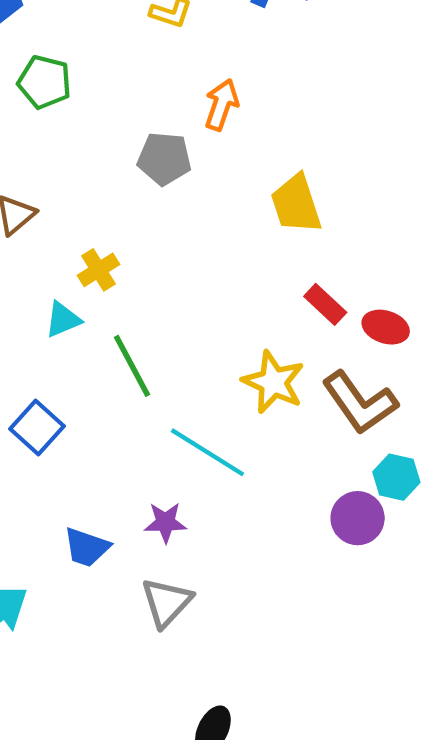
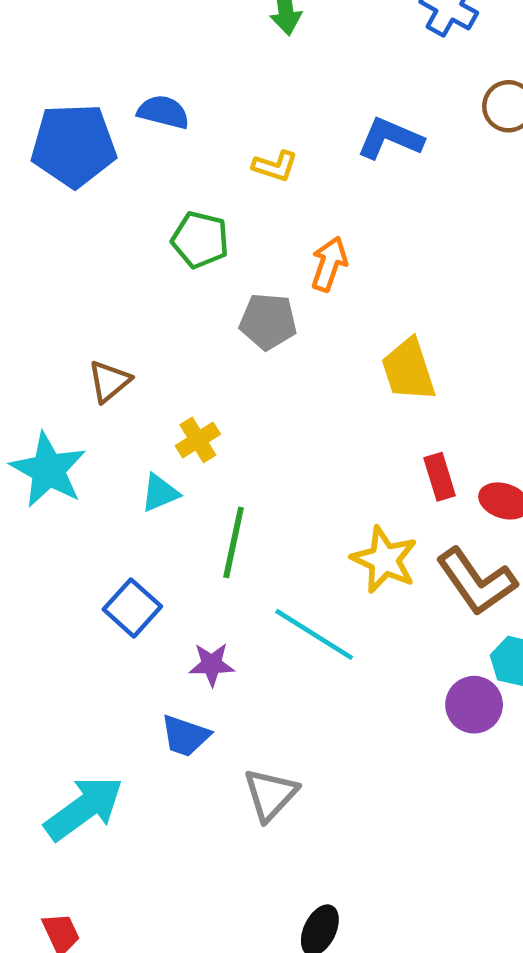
green pentagon: (45, 82) -> (200, 240), moved
red rectangle: (325, 304) -> (440, 477), turned 30
green line: (132, 366) -> (234, 542), turned 40
purple star: (165, 522) -> (212, 664), moved

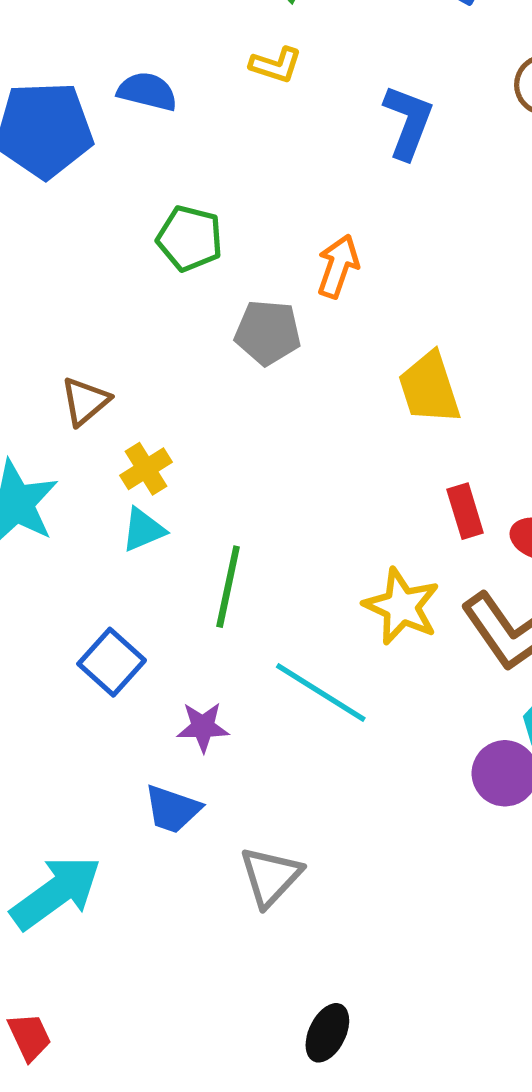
blue L-shape: (390, 138) -> (408, 122), turned 88
yellow L-shape: (275, 166) -> (276, 65), moved
yellow cross: (198, 440) -> (146, 469), moved

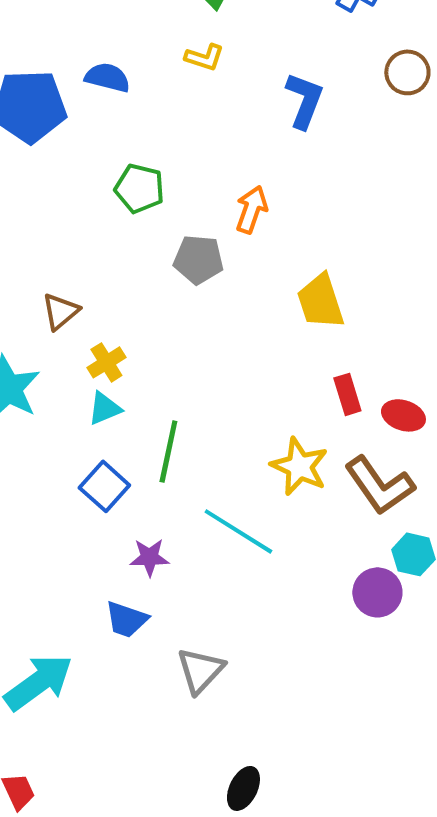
blue square: (112, 662) -> (104, 486), moved

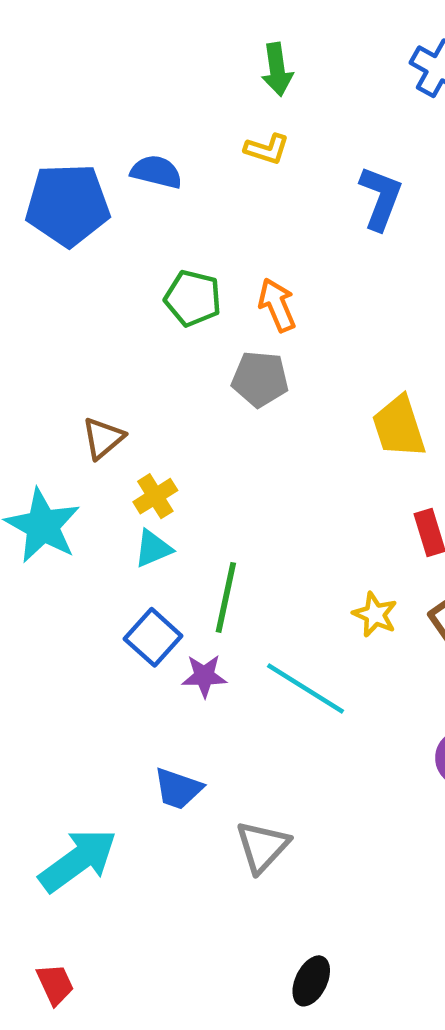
orange arrow: (251, 209) -> (277, 305), moved, turned -42
yellow star: (299, 466) -> (375, 615), size x0.7
purple star: (149, 557) -> (204, 676), moved

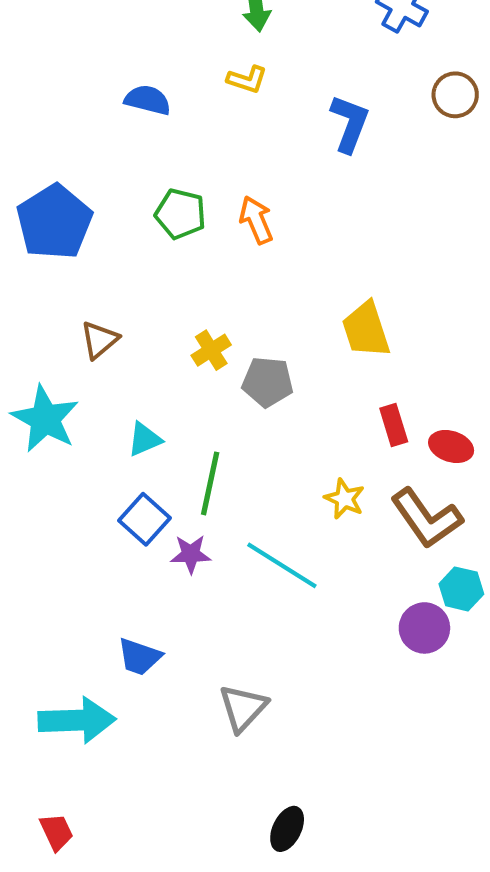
blue pentagon: (68, 205) -> (54, 222), moved, turned -30
gray pentagon: (260, 379) -> (268, 382), moved
yellow cross: (155, 496) -> (211, 350), moved
blue trapezoid: (178, 789) -> (139, 657), moved
cyan arrow: (78, 860) -> (77, 720), turned 34

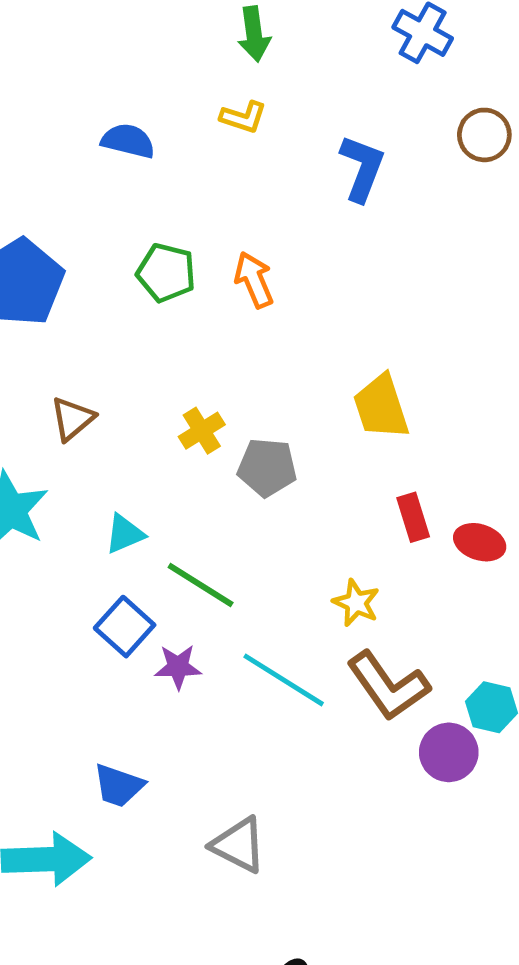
green line: (210, 483) -> (201, 585), turned -70
brown L-shape: (426, 518) -> (388, 686), moved
gray triangle: (243, 708) -> (239, 845), turned -46

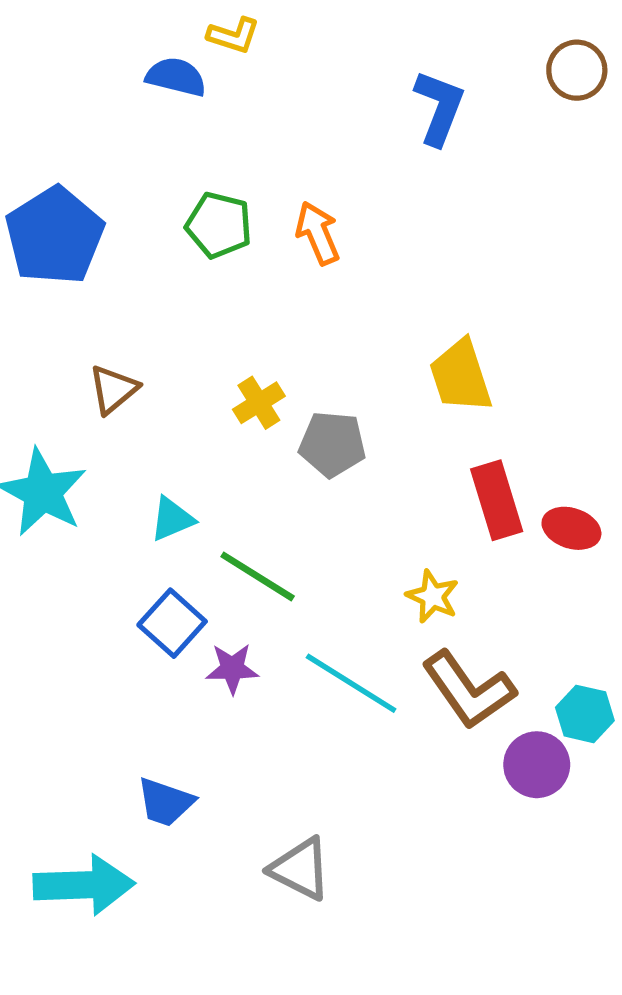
yellow L-shape: (243, 117) -> (234, 35), moved
red rectangle: (413, 517) -> (497, 500), size x1.4

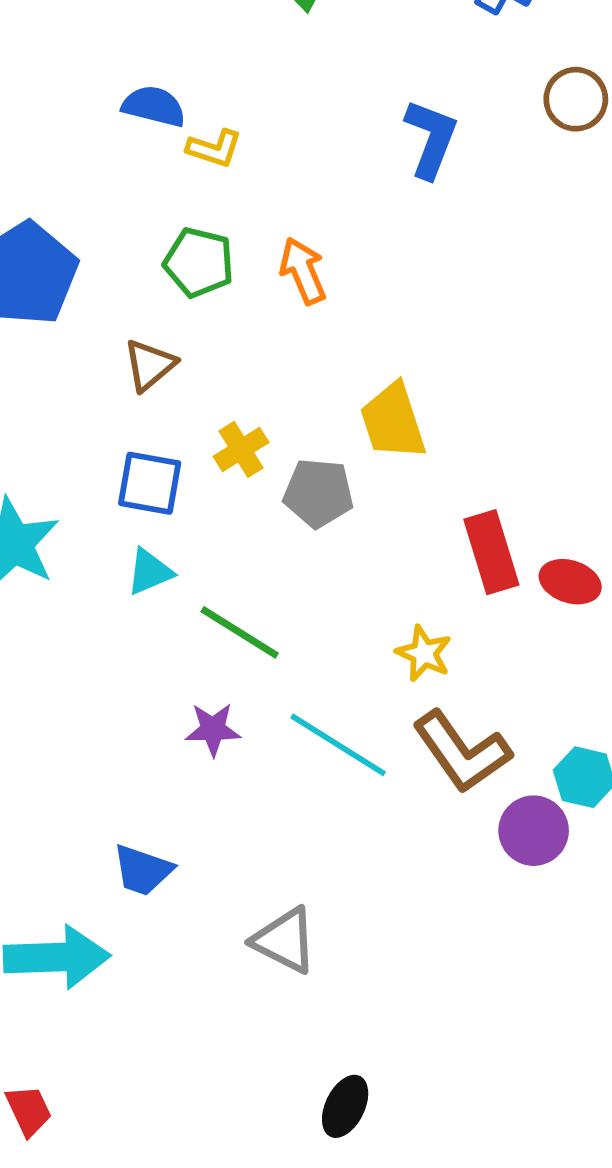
yellow L-shape: (234, 35) -> (214, 148), moved
yellow trapezoid: (461, 376) -> (393, 421), moved
brown triangle: (113, 389) -> (150, 365), moved
blue square: (172, 623) -> (150, 483), moved, turned -32

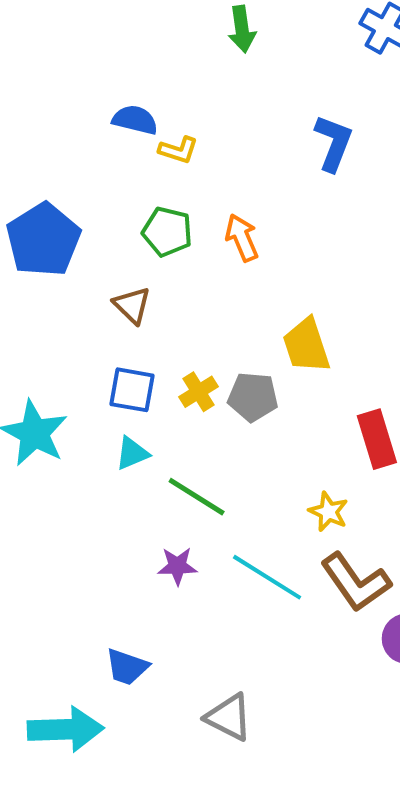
brown triangle: (150, 365) -> (132, 305), turned -36
yellow cross: (241, 449) -> (199, 392), moved

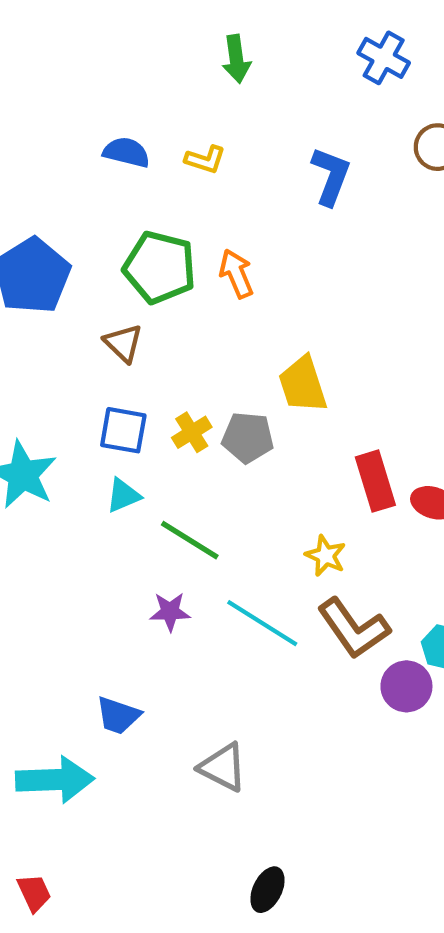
yellow L-shape: (178, 150) -> (205, 160), moved
green pentagon: (167, 232) -> (160, 267), size x1.4

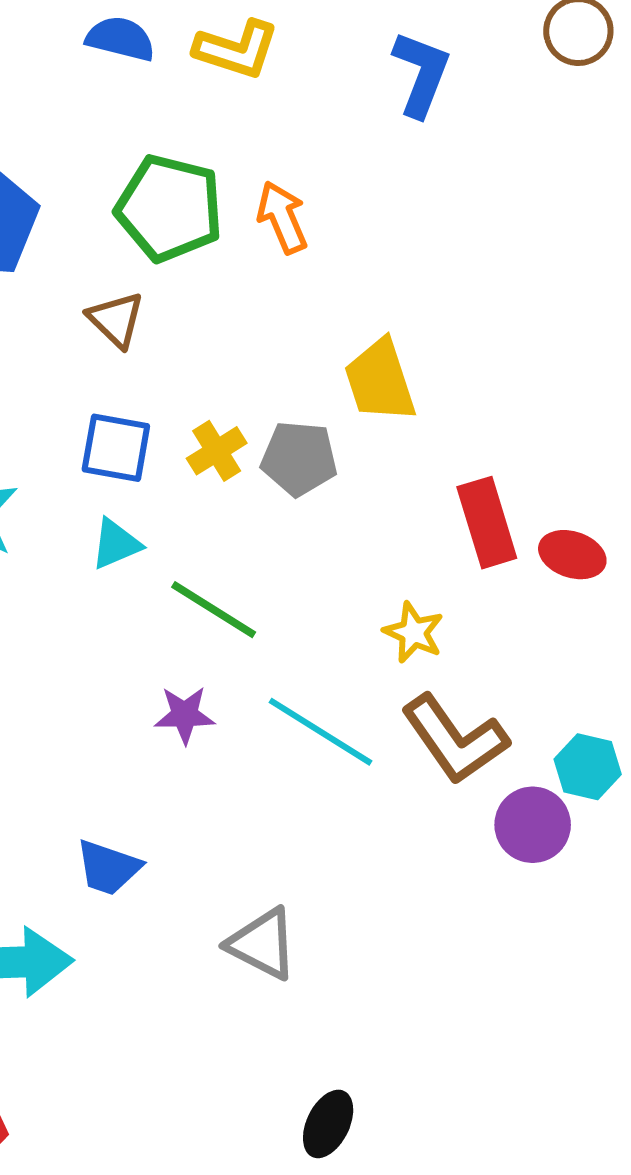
yellow L-shape: (205, 160) -> (236, 49), size x1.4

